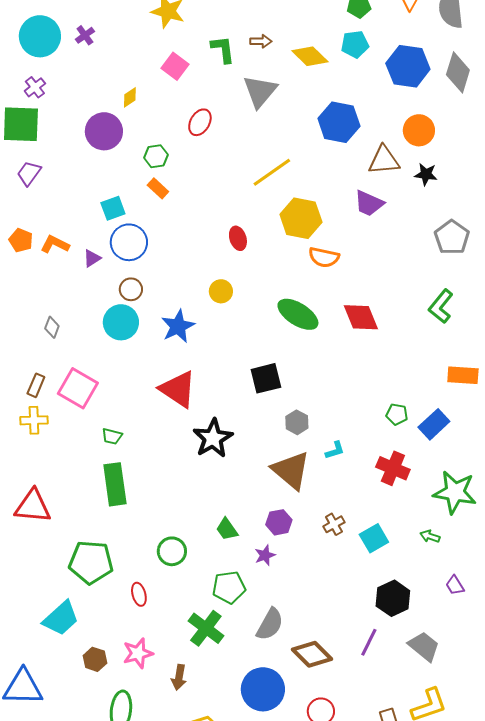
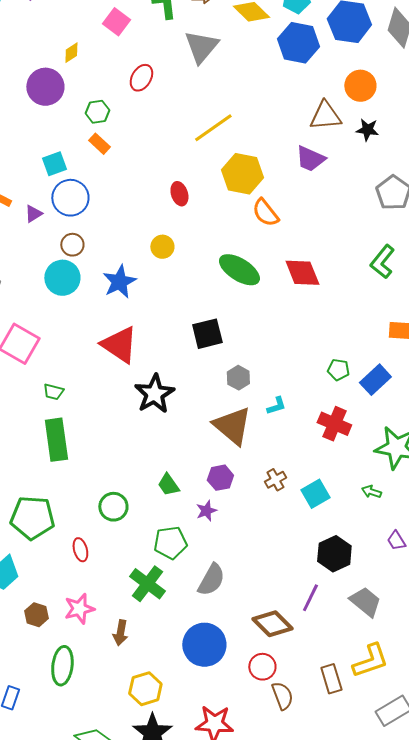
blue hexagon: (339, 122) -> (298, 43), moved
orange semicircle: (324, 257) -> (265, 213), turned 40
brown diamond: (312, 654) -> (272, 624), moved

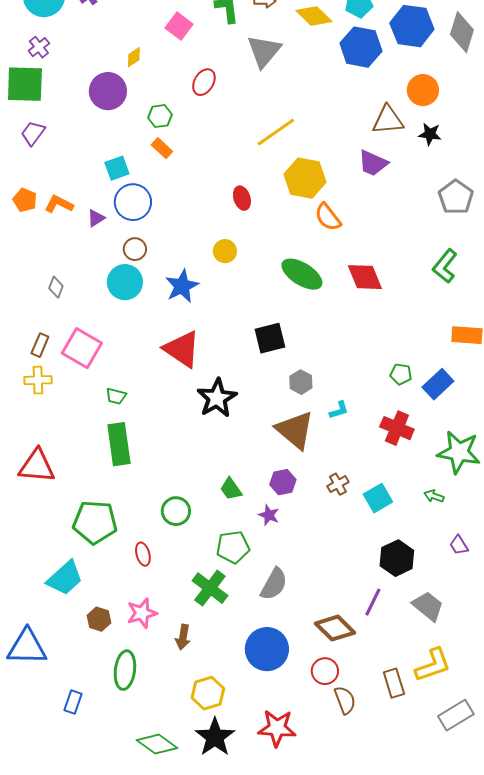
purple star: (206, 511) -> (269, 515), turned -30

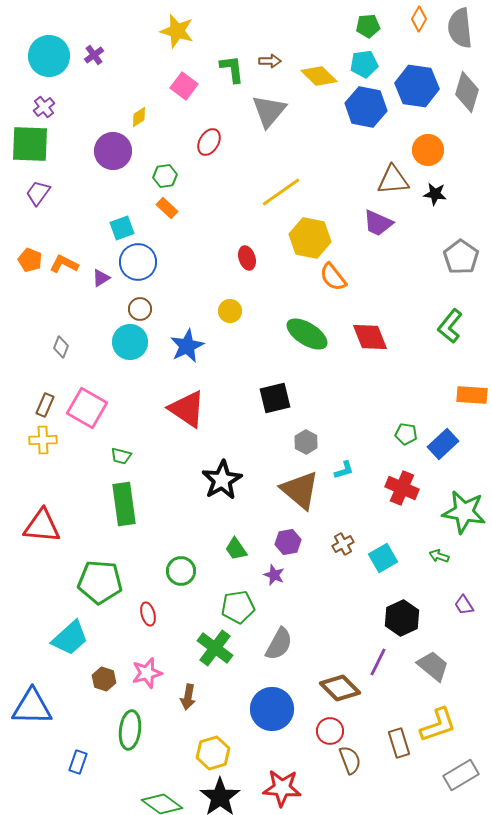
black star: (217, 398) -> (222, 480), moved

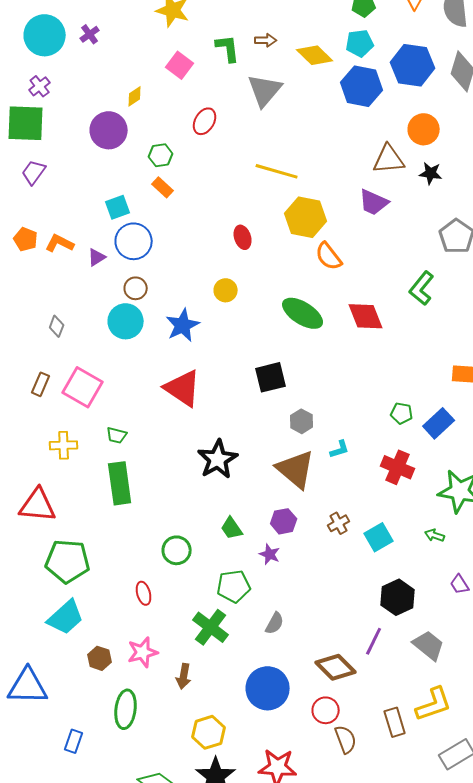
yellow line: (281, 192) -> (277, 171), turned 51
green L-shape: (450, 326) -> (422, 288), moved
yellow cross: (43, 440) -> (64, 445), moved
green pentagon: (100, 582) -> (68, 561), moved
gray semicircle: (279, 644) -> (275, 623), size x0.7

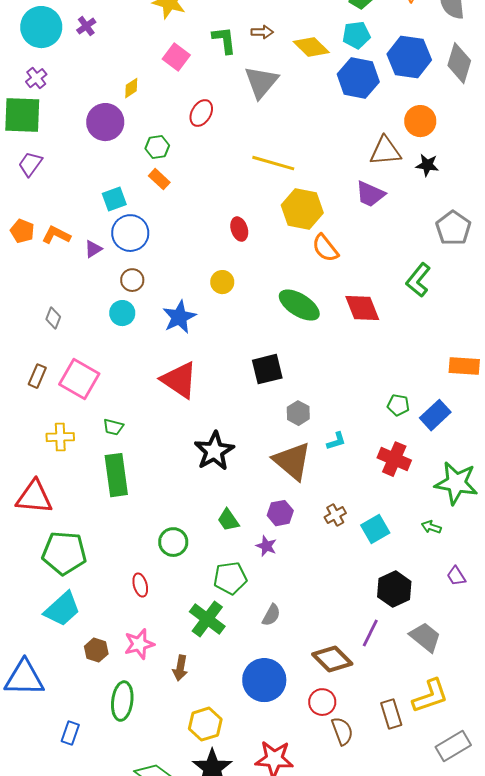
cyan circle: (126, 321) -> (122, 313), size x0.7

